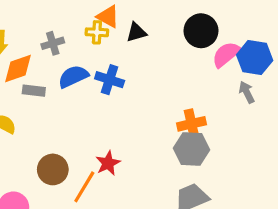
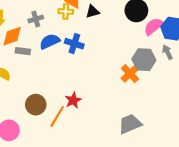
orange cross: (192, 124) -> (130, 74), turned -30
gray hexagon: (192, 149) -> (144, 60), moved

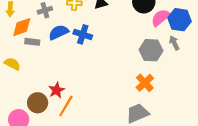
orange cross: (130, 74) -> (145, 83), moved
red star: (73, 100) -> (56, 90), moved
brown circle: (36, 105) -> (38, 103), moved

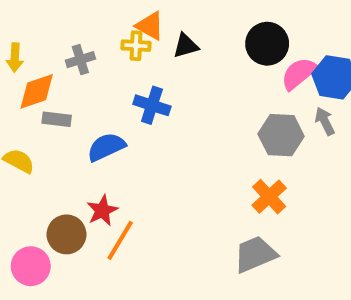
blue semicircle: (59, 32) -> (106, 147), moved

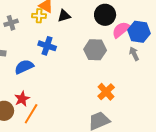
gray hexagon: (281, 135) -> (95, 50), moved

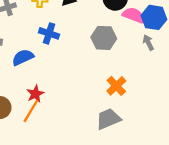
pink semicircle: (121, 30) -> (133, 15), turned 60
red star: (22, 99) -> (35, 94), moved

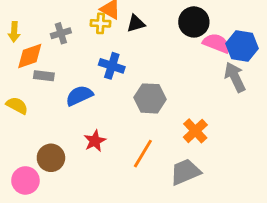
gray hexagon: (104, 38) -> (150, 98), moved
gray arrow: (148, 43) -> (235, 77), size x1.5
orange line: (31, 111) -> (143, 154), moved

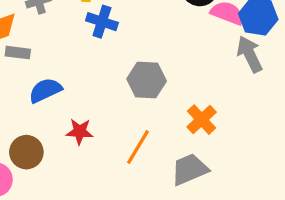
blue cross: (112, 66) -> (102, 22), moved
blue semicircle: (79, 96) -> (45, 90), moved
red star: (95, 141) -> (80, 132), turned 30

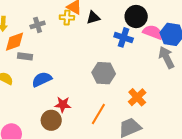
blue cross: (102, 22) -> (124, 37), moved
brown circle: (26, 152) -> (51, 120), moved

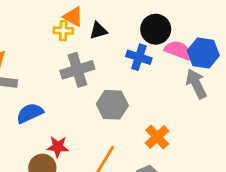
gray cross: (38, 25) -> (77, 70), moved, size x1.6

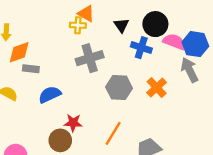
black triangle: (98, 31) -> (121, 25), moved, turned -49
orange cross: (157, 137) -> (157, 88), moved

